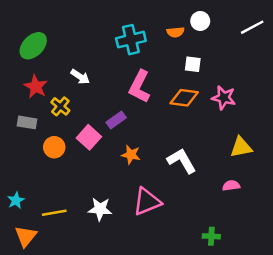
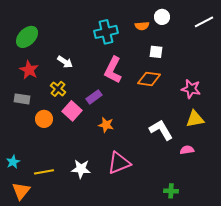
pink star: (224, 98) -> (191, 89), moved
yellow cross: (60, 106) -> (58, 89), moved
white L-shape: (182, 161) -> (161, 130), moved

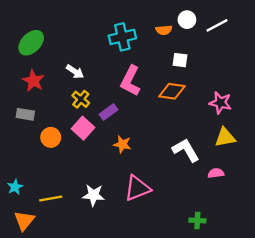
white line: (204, 22) -> (217, 25), moved
yellow cross: (58, 89) -> (81, 99), moved

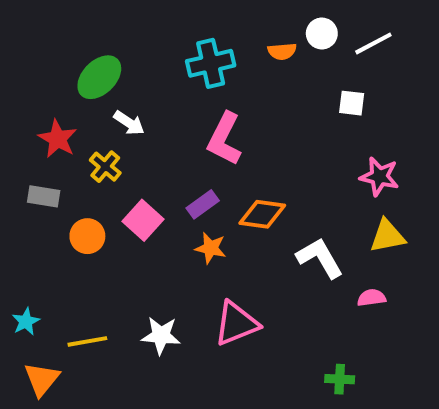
green ellipse: (31, 43) -> (99, 77), moved
white square: (180, 60) -> (352, 103), moved
orange diamond: (172, 91) -> (262, 214), moved
yellow cross: (81, 99) -> (105, 167), moved
purple rectangle: (108, 112) -> (203, 204), moved

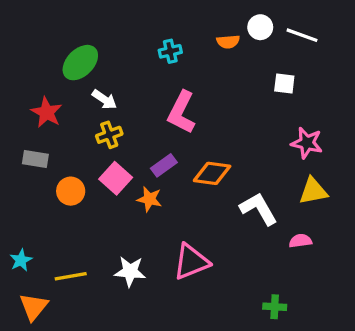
white line: (373, 43) -> (302, 35), turned 48
cyan cross: (211, 63) -> (170, 51), size x0.6
yellow cross: (105, 167) -> (109, 135), moved, turned 30
orange star: (211, 248) -> (149, 199), moved

